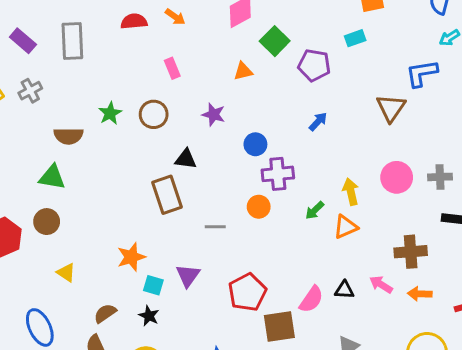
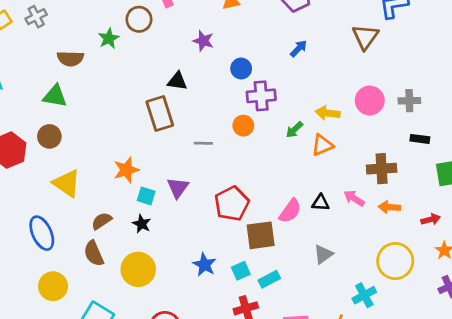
brown circle: (154, 114) -> (139, 19), moved
yellow arrow: (351, 192) -> (328, 113), turned -70
yellow triangle: (66, 273) -> (67, 183), size x1.6

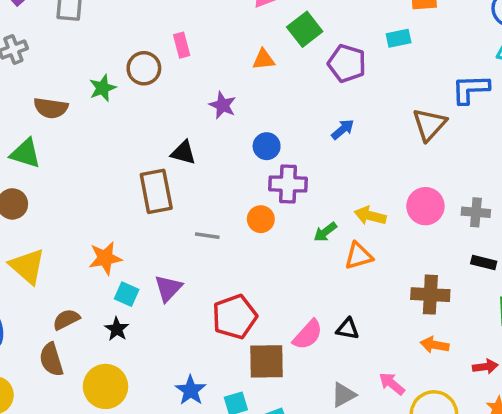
pink arrow: (354, 198) -> (392, 384), moved

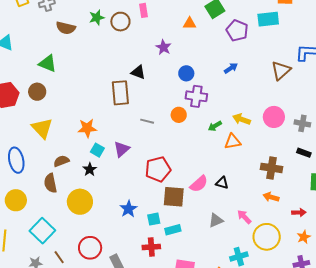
cyan rectangle: (399, 38) -> (268, 19), size x1.5
green star: (103, 88) -> (97, 17), moved
brown semicircle: (51, 108) -> (66, 28), moved

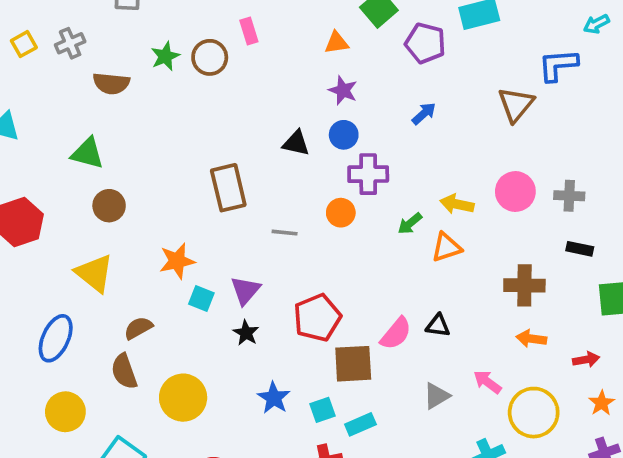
purple star: (163, 47) -> (343, 90), moved
black triangle: (138, 72) -> (296, 143), moved
brown circle: (37, 92) -> (109, 206), moved
blue ellipse: (16, 160) -> (56, 338), turned 45
black star: (90, 169) -> (246, 333), moved

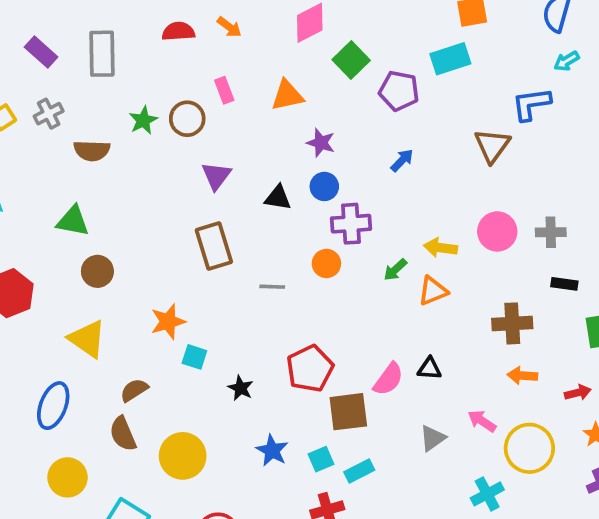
orange triangle: (337, 43) -> (287, 95), moved, size x1.4
purple triangle: (245, 290) -> (216, 176), moved

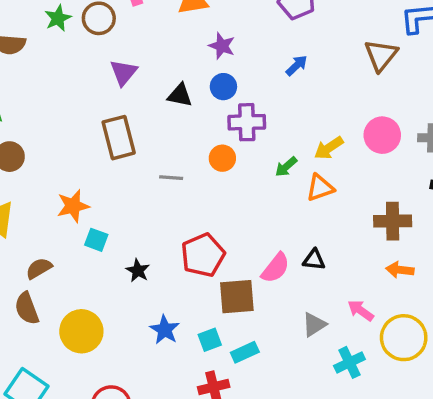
yellow arrow: (440, 248) -> (329, 148), turned -44
cyan cross: (487, 494) -> (349, 362), moved

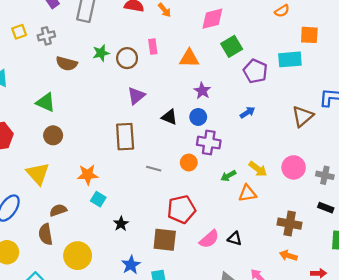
yellow arrow: (329, 148) -> (258, 169), turned -120
red pentagon: (203, 255) -> (181, 209), moved
brown square: (237, 297) -> (165, 240), moved

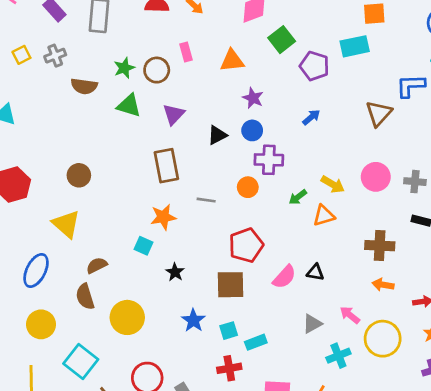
green triangle: (46, 102) -> (129, 106), moved
black triangle: (169, 117) -> (217, 135), turned -42
orange star: (88, 175) -> (163, 217), moved

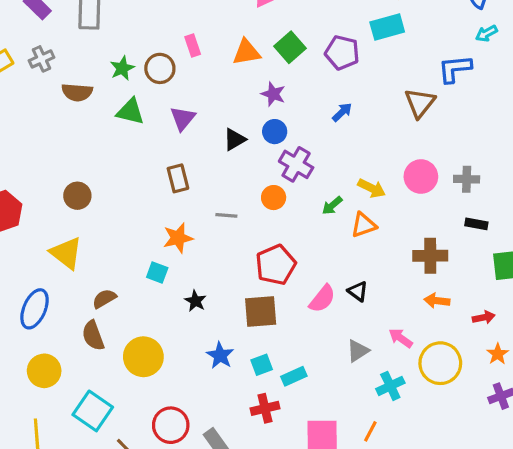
green square: (282, 40) -> (290, 47), moved
purple cross: (269, 160) -> (296, 164), turned 32
brown rectangle: (166, 166) -> (178, 178), size x0.7
black triangle: (315, 272) -> (358, 291), turned 30

